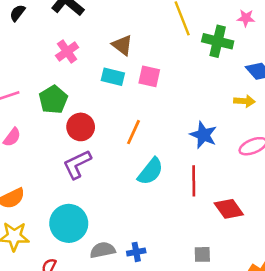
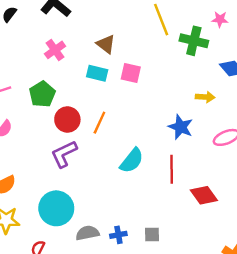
yellow arrow: (244, 101) -> (205, 97), moved
orange line: (133, 132) -> (99, 123), moved
gray square: (202, 254) -> (152, 235), moved

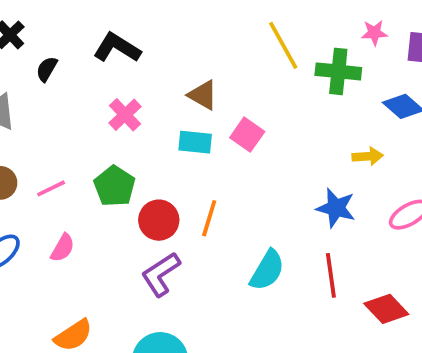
pink square: (131, 73) -> (247, 135), turned 30

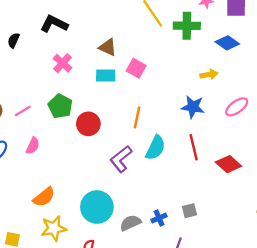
orange line: (209, 218) -> (137, 118), moved
purple L-shape: (161, 274) -> (121, 159), moved

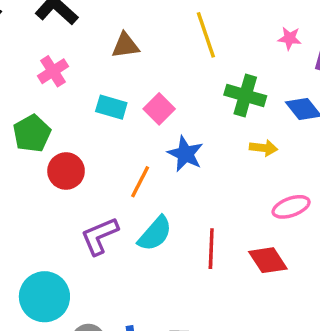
green cross: (187, 26) -> (245, 95), moved
brown triangle: (108, 47) -> (125, 46), moved, turned -48
blue star: (193, 107) -> (185, 154), moved
red diamond: (228, 164) -> (268, 260), moved

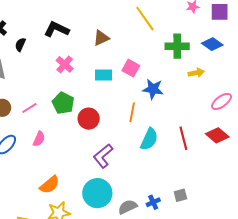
purple L-shape: (100, 236) -> (103, 156), moved

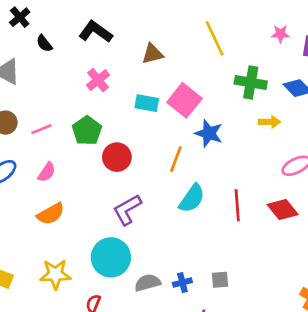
black semicircle: (20, 45) -> (44, 43), turned -72
pink square: (131, 68) -> (184, 100), size x1.4
orange semicircle: (50, 185) -> (51, 214), moved

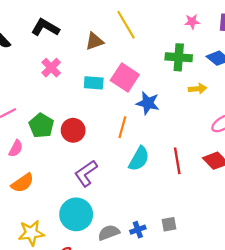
pink star: (280, 34) -> (192, 22), moved
yellow line: (215, 38) -> (126, 25), moved
green pentagon: (87, 131) -> (41, 126), moved

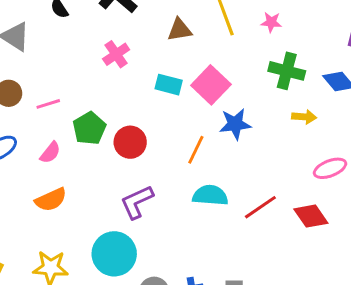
pink star: (192, 22) -> (271, 22), moved
blue star: (148, 103) -> (235, 124), turned -30
cyan semicircle: (139, 159) -> (210, 195), turned -125
red line: (177, 161) -> (260, 207), turned 55

